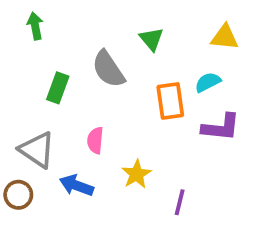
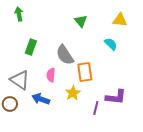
gray semicircle: (108, 69) -> (65, 55), moved
cyan semicircle: (208, 82) -> (111, 44), turned 72
orange rectangle: (170, 101) -> (85, 72), moved
purple L-shape: (221, 127) -> (116, 97), moved

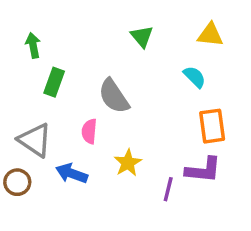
green arrow: (19, 14) -> (33, 45), moved
orange rectangle: (85, 72) -> (212, 126), moved

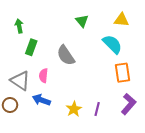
cyan semicircle: (195, 77) -> (112, 44), size x1.5
pink semicircle: (89, 131) -> (43, 76), moved
yellow star: (128, 163) -> (74, 109), moved
purple L-shape: (203, 170) -> (129, 104), moved, turned -55

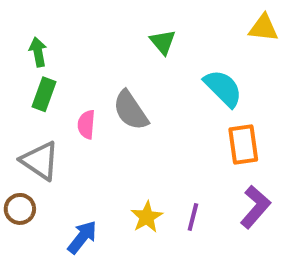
yellow triangle: (121, 20) -> (263, 28), moved
green rectangle: (31, 47) -> (44, 94), moved
pink semicircle: (43, 76) -> (86, 124), moved
blue arrow: (41, 100) -> (82, 237), moved, turned 108

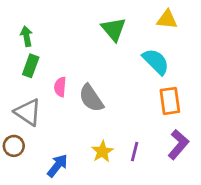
yellow triangle: (263, 28) -> (167, 19), moved
green triangle: (163, 42) -> (114, 29), size x1.4
gray semicircle: (131, 110) -> (91, 98), moved

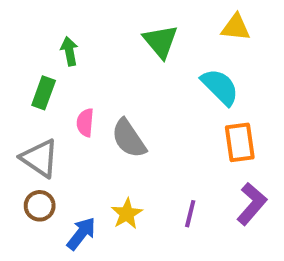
green arrow: (26, 36) -> (69, 51), moved
brown circle: (14, 146) -> (40, 206), moved
yellow star: (102, 152) -> (127, 214), moved

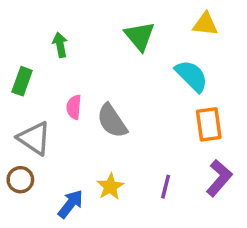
green rectangle: (44, 93) -> (22, 81), moved
brown circle: (40, 206) -> (20, 180), moved

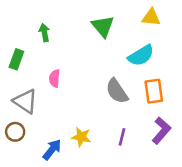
cyan semicircle: (191, 76) -> (141, 56), turned 104
gray semicircle: (112, 121) -> (117, 91), moved
yellow star: (110, 187) -> (81, 137), turned -30

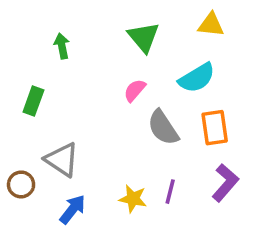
green rectangle: (16, 59) -> (33, 101), moved
pink semicircle: (55, 78) -> (135, 90), moved, turned 36
gray triangle: (25, 101) -> (62, 160), moved
yellow star: (81, 137) -> (133, 199), moved

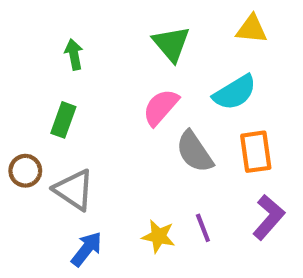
pink semicircle: (135, 90) -> (161, 107), size x1.4
green rectangle: (33, 101) -> (63, 120), moved
brown circle: (21, 184) -> (25, 171), moved
purple line: (170, 192) -> (203, 228), turned -35

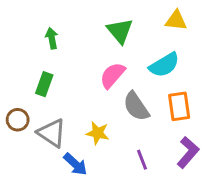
yellow star: (159, 236) -> (98, 133), moved
blue arrow: (87, 249) -> (75, 164), moved, turned 95

